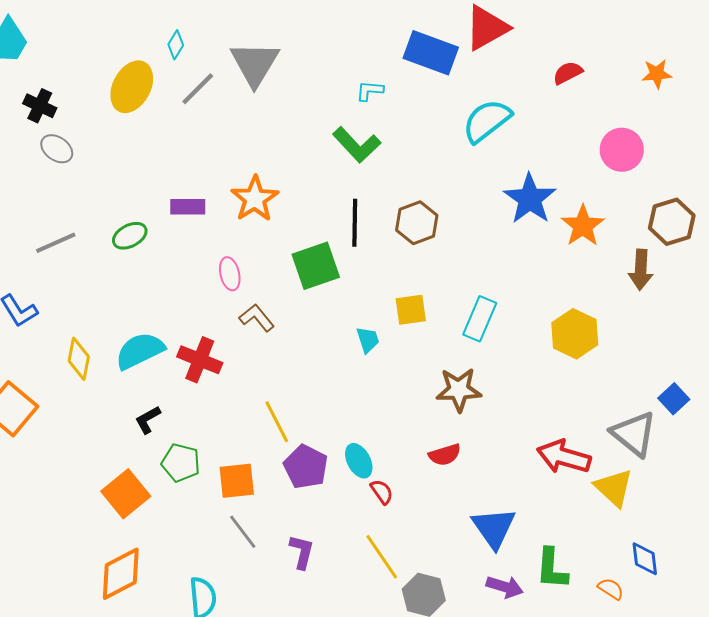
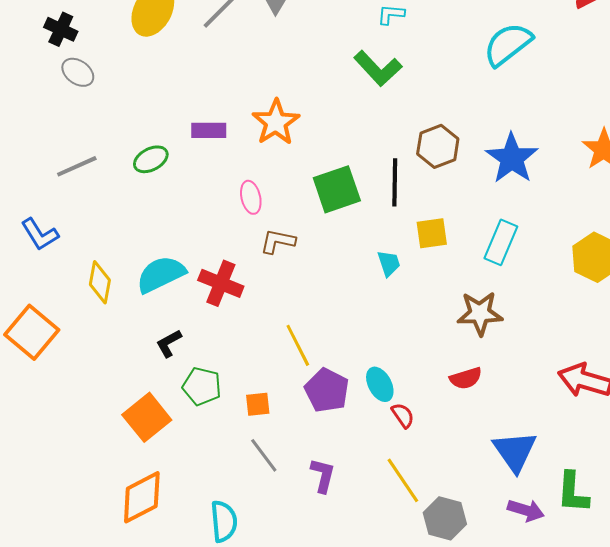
blue star: (530, 199) -> (512, 158), moved
black line: (355, 223) -> (395, 182), moved
brown L-shape: (257, 318) -> (278, 241), turned -39
orange square: (237, 481) -> (258, 404), size x0.7

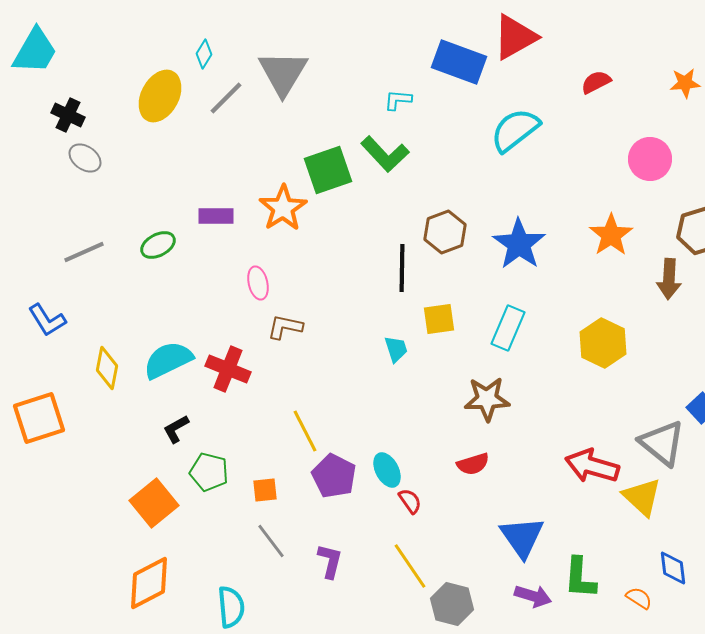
green square: (337, 189) -> (328, 170), moved
orange square: (32, 332) -> (39, 418), turned 32

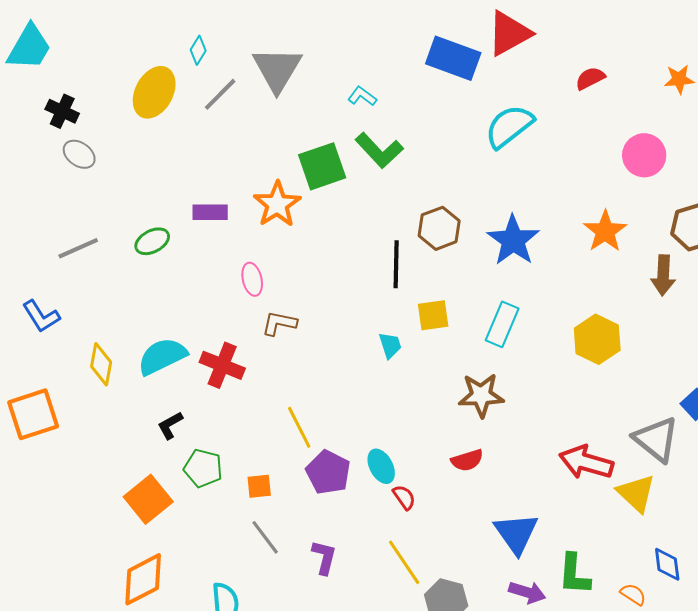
cyan L-shape: (398, 100) -> (362, 96), moved, turned 32

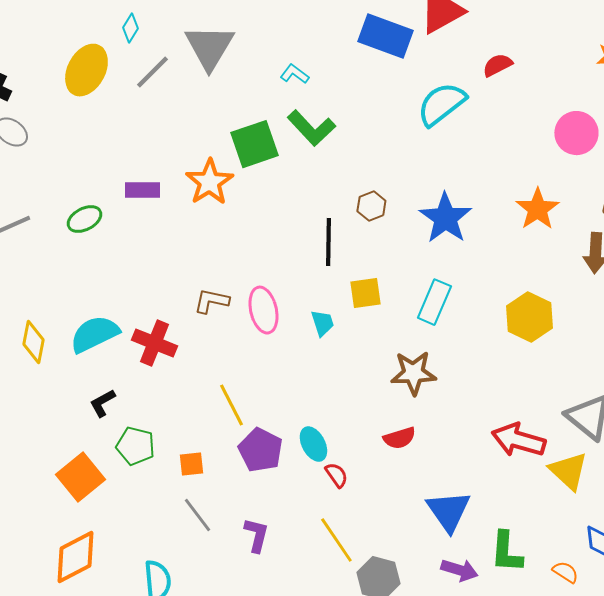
red semicircle: (590, 78) -> (497, 65), moved
brown hexagon: (439, 228) -> (371, 206), size x0.7
pink ellipse: (252, 279) -> (263, 310), moved, size x1.4

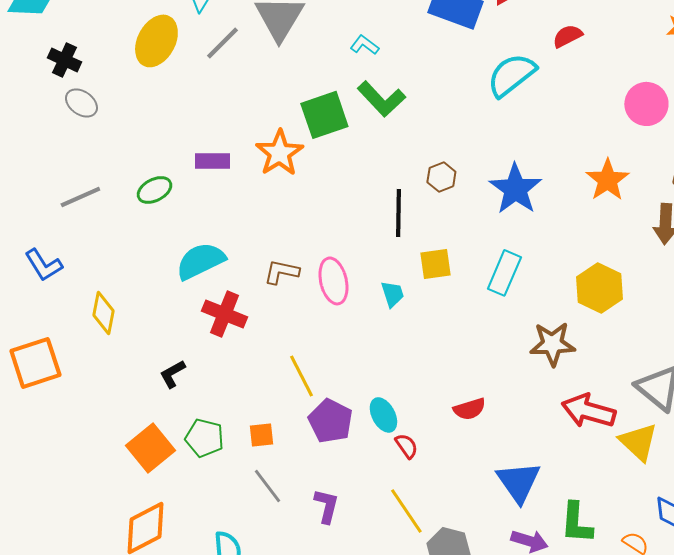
cyan semicircle: (94, 334) -> (200, 261), moved
brown star: (413, 373) -> (552, 344), moved
green pentagon: (135, 446) -> (204, 438), moved

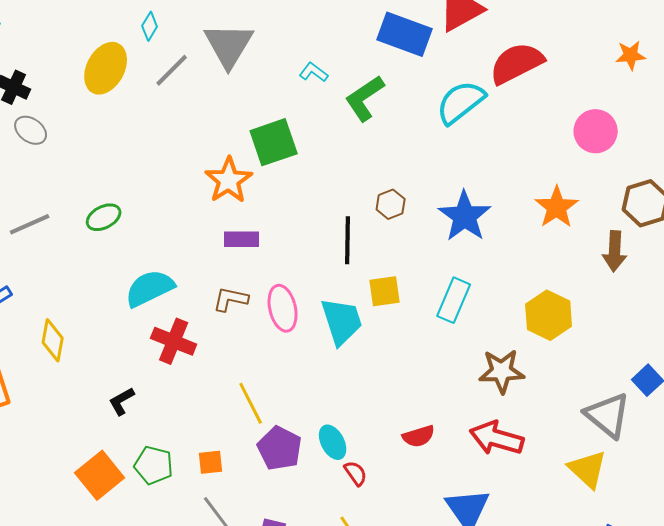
red semicircle: (567, 36) -> (517, 63), size x1.8
green L-shape: (381, 99) -> (365, 98), moved, turned 99
purple rectangle: (212, 161) -> (242, 239), moved
cyan trapezoid: (392, 294) -> (342, 321), size x1.8
red arrow: (588, 411) -> (497, 438), moved

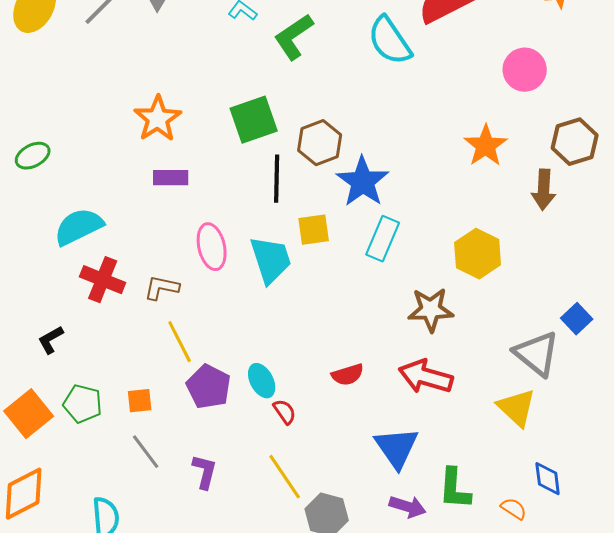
cyan semicircle: (461, 102) -> (390, 41), turned -86
green square: (274, 142) -> (254, 120), moved
brown hexagon: (391, 204) -> (320, 143), size x1.5
blue star: (465, 216) -> (363, 182), moved
brown L-shape: (231, 299) -> (162, 288), moved

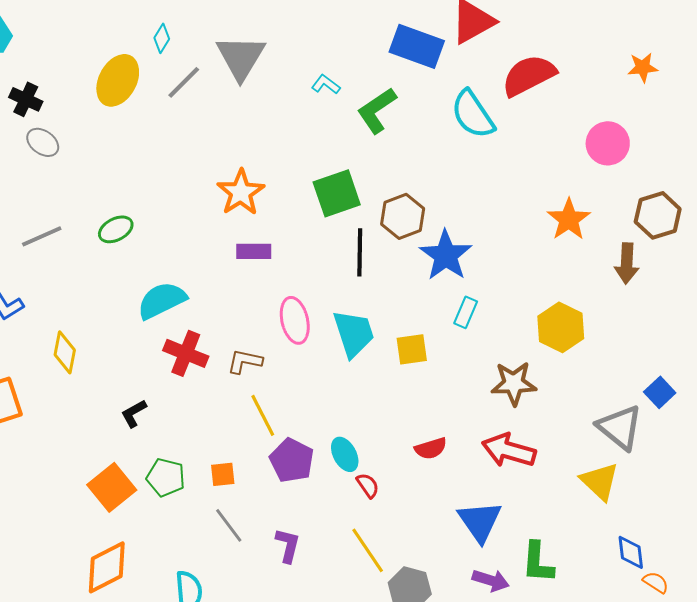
yellow square: (314, 230) -> (412, 349), moved
cyan rectangle: (383, 239) -> (466, 312), size x0.7
orange semicircle: (514, 509) -> (656, 582), moved

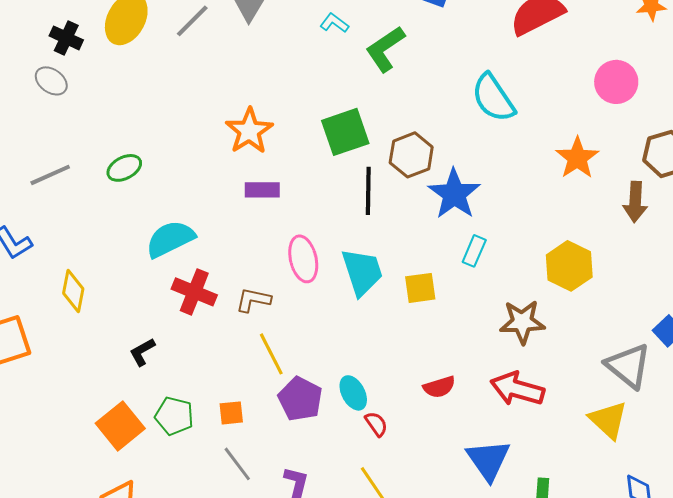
black cross: (26, 99) -> (66, 38), moved
cyan semicircle: (473, 114) -> (493, 98), moved

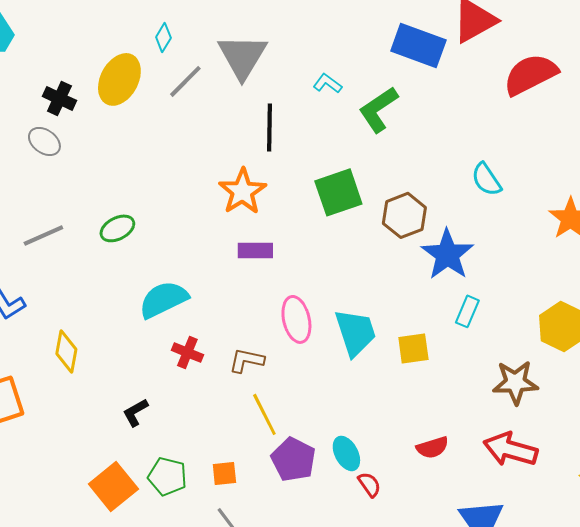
cyan semicircle: (493, 98) -> (486, 179), moved, size x0.7
black line: (368, 191) -> (269, 127), moved
red cross: (194, 292) -> (187, 352), size x0.7

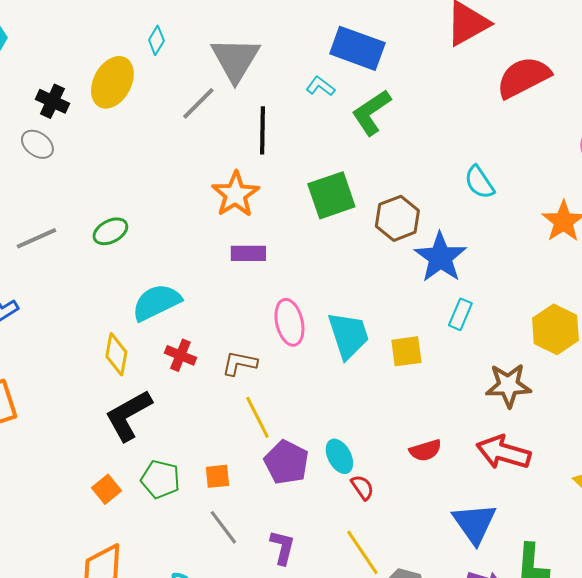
blue rectangle: (418, 45) -> (357, 48), moved
gray line: (185, 81) -> (198, 103), moved
yellow diamond: (66, 351) -> (116, 354), moved
black L-shape: (135, 412) -> (128, 415), size x1.8
orange square: (113, 486) -> (106, 489), size x0.6

